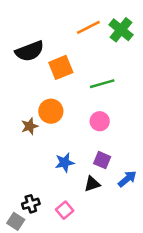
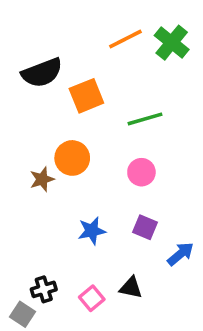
black triangle: (92, 184) -> (131, 288), moved, turned 30

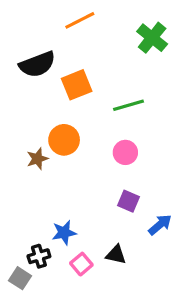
orange line: (125, 39) -> (80, 20), moved
blue star: (92, 231) -> (64, 233), moved

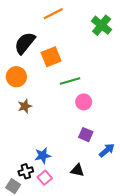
black semicircle: (37, 64) -> (25, 43), turned 150
green line: (129, 105) -> (70, 81), moved
orange circle: (64, 140) -> (16, 77), moved
pink square: (81, 264) -> (45, 178), moved

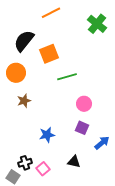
pink circle: (84, 102) -> (84, 104), moved
blue star: (43, 156) -> (47, 135), moved

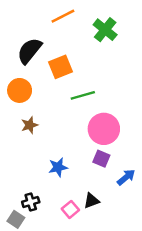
green cross: (97, 24) -> (105, 30), moved
pink circle: (84, 104) -> (104, 129), size x1.6
black triangle: (74, 162) -> (91, 201), turned -32
pink square: (43, 169) -> (70, 209), moved

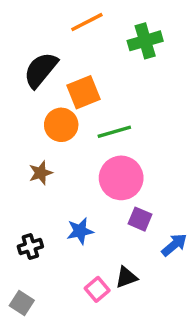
green cross: (105, 30) -> (145, 41), turned 35
orange circle: (20, 90) -> (61, 125), moved
pink circle: (104, 129) -> (121, 178), moved
black cross: (31, 202) -> (30, 247), moved

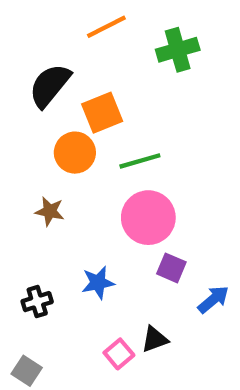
brown star: (41, 173) -> (50, 211), turned 30

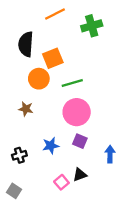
black semicircle: (50, 85) -> (26, 44), turned -35
purple square: (171, 268) -> (80, 141), moved
blue arrow: (213, 299) -> (110, 154), turned -49

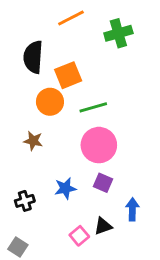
blue arrow: (110, 154) -> (132, 209), moved

